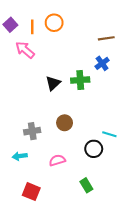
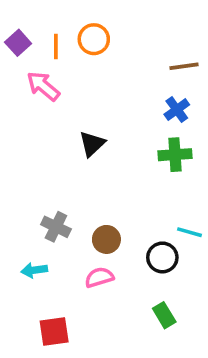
green cross: (80, 80) -> (175, 155), moved
brown circle: (65, 123) -> (106, 239), moved
gray cross: (32, 131) -> (56, 227), turned 35
green rectangle: (86, 185) -> (164, 315), moved
red square: (31, 192) -> (54, 331), turned -30

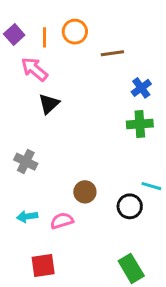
brown line: (184, 66) -> (112, 53), moved
black triangle: (92, 144) -> (49, 104), moved
gray cross: (56, 227) -> (26, 162), moved
pink semicircle: (99, 277) -> (62, 221), moved
green rectangle: (164, 315) -> (131, 268), moved, size x1.4

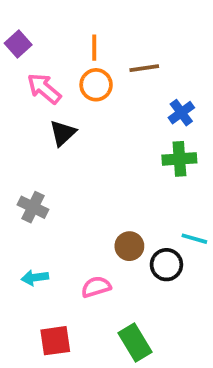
orange circle: (75, 32) -> (96, 85), moved
orange line: (45, 37) -> (94, 48), moved
brown circle: (85, 192) -> (129, 246), moved
pink semicircle: (62, 221) -> (96, 287), moved
green rectangle: (131, 268) -> (135, 343), moved

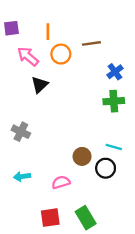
purple square: (18, 44) -> (11, 28), turned 35
orange line: (94, 48) -> (48, 32), moved
cyan line: (194, 239) -> (114, 147), moved
red square: (55, 341) -> (50, 218), moved

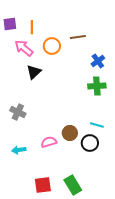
orange line: (48, 32) -> (32, 27), moved
pink semicircle: (61, 182) -> (49, 142), moved

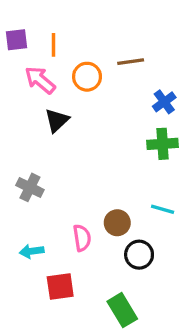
pink semicircle: (49, 142) -> (82, 238), turned 98
black circle: (90, 143) -> (139, 255), moved
red square: (43, 185) -> (60, 287), moved

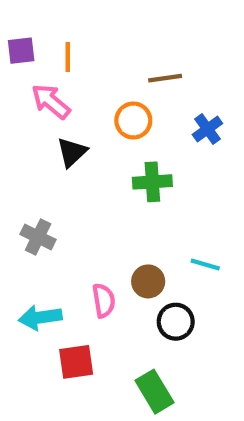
orange circle: (87, 77) -> (133, 121), moved
green cross: (163, 144) -> (152, 182), moved
cyan arrow: (32, 251) -> (40, 317), size x1.4

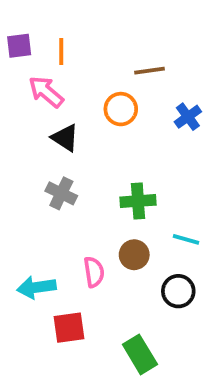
black triangle: (72, 152) -> (65, 138), turned -44
green cross: (152, 182) -> (138, 201), moved
gray cross: (38, 237) -> (61, 193), moved
black circle: (176, 322) -> (178, 291), moved

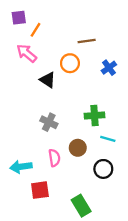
purple square: (19, 46) -> (19, 18), moved
orange line: (61, 52) -> (35, 30), turned 32
black triangle: (65, 138) -> (48, 80), moved
gray cross: (61, 193) -> (49, 122), moved
green cross: (138, 201) -> (94, 116), moved

